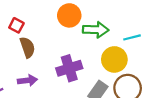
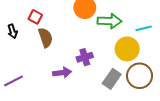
purple cross: (69, 68) -> (85, 57), size x0.7
purple arrow: (27, 80) -> (62, 73), moved

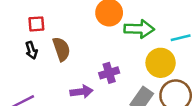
red square: (35, 17) -> (36, 24), moved, turned -32
black arrow: (12, 31) -> (31, 50), moved

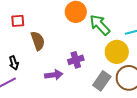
green arrow: (139, 29) -> (100, 25), turned -135
black arrow: (31, 50) -> (14, 63), moved

